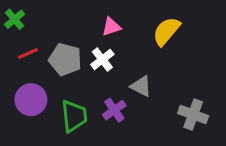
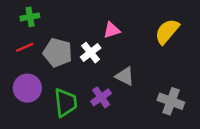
green cross: (15, 19) -> (30, 17), moved, turned 30
pink triangle: (111, 27) -> (112, 30), moved
yellow semicircle: (166, 31) -> (167, 31), moved

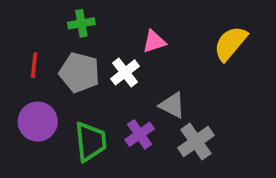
green cross: (30, 17) -> (81, 23), moved
red line: (25, 47) -> (34, 65), turned -60
gray cross: (171, 101) -> (196, 142), moved, turned 35

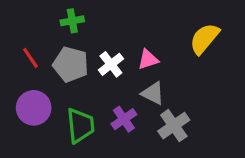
pink triangle: (154, 42) -> (148, 60), moved
red line: (34, 65) -> (30, 58), turned -40

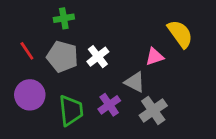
yellow semicircle: (204, 39) -> (180, 34), turned 104
pink triangle: (148, 60) -> (155, 57), moved

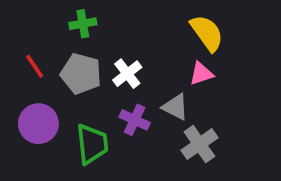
yellow semicircle: (180, 34) -> (207, 33), moved
purple cross: (109, 105) -> (135, 120), moved, turned -30

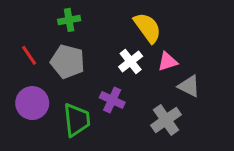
yellow semicircle: (207, 33) -> (148, 28), moved
white cross: (127, 74) -> (131, 62), moved
gray triangle: (175, 107) -> (189, 86), moved

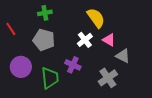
red line: (29, 55) -> (11, 29), moved
pink triangle: (168, 62) -> (109, 40), turned 48

